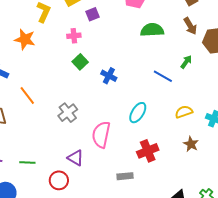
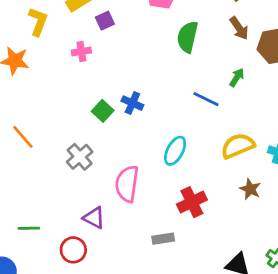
green semicircle: (152, 30) -> (187, 37), turned -70
green square: (80, 62) -> (103, 111), moved
yellow semicircle: (184, 112) -> (238, 146), size x1.4

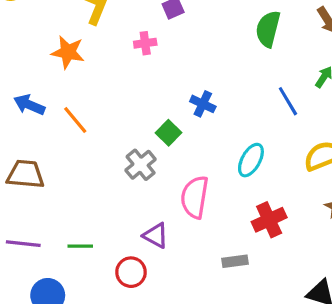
blue line: (206, 99) -> (288, 101), turned 32
green square: (103, 111) -> (168, 133), moved
orange line: (23, 137) -> (75, 120), moved

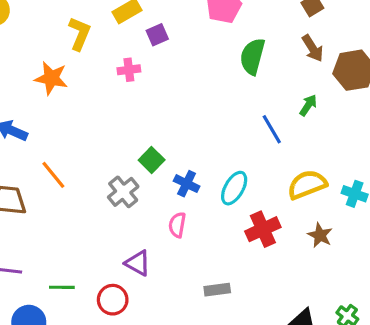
blue cross: (203, 104) -> (187, 184), moved
orange line: (75, 120) -> (53, 175), moved
pink semicircle: (195, 197) -> (177, 225), size x0.6
red cross: (269, 220) -> (263, 229), moved
green line: (80, 246) -> (62, 287), moved

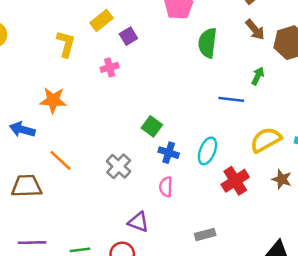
orange star: (51, 78) -> (53, 100), moved
blue line: (272, 129) -> (231, 99), turned -45
green square: (152, 160) -> (152, 126), moved

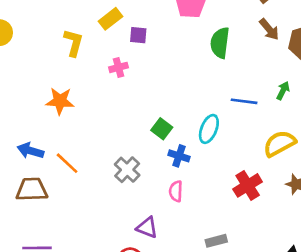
purple square: (128, 36) -> (138, 35), turned 36
green arrow: (258, 76) -> (283, 91), moved
blue arrow: (22, 129) -> (30, 151), moved
cyan ellipse: (207, 151) -> (209, 129), moved

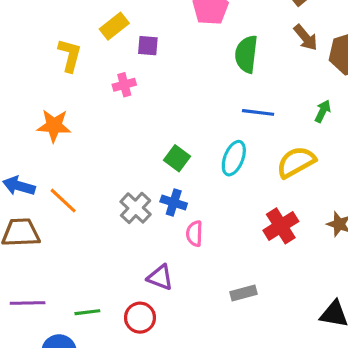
blue line: (244, 101) -> (258, 112), moved
yellow semicircle: (279, 143) -> (296, 162), moved
blue cross: (179, 156) -> (174, 202), moved

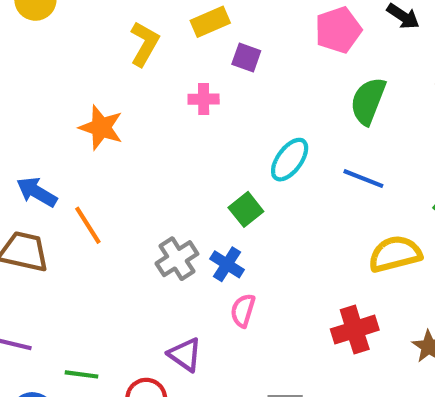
cyan ellipse: (234, 158) -> (290, 160), moved

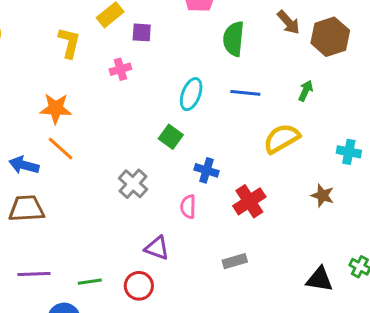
orange line: (88, 225) -> (61, 149), moved
blue cross: (227, 264) -> (206, 170), moved
red cross: (355, 330) -> (249, 201), moved

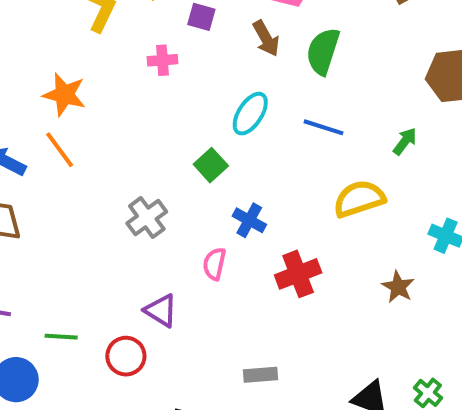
brown arrow: (288, 22) -> (266, 38), moved
gray rectangle: (235, 261) -> (260, 375), moved

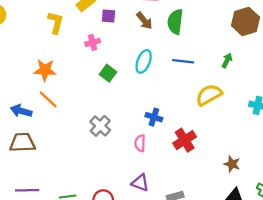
green square: (211, 165) -> (108, 73), moved
brown star: (398, 287) -> (232, 164), moved
purple triangle: (161, 311) -> (140, 183), moved

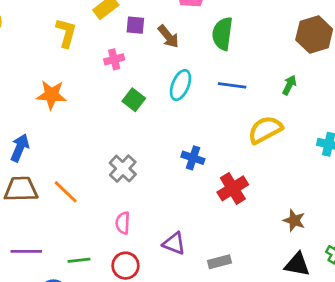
brown arrow: (144, 21) -> (168, 37), moved
orange line: (48, 99) -> (66, 192), moved
blue arrow: (21, 111) -> (20, 148), turned 96
pink semicircle: (140, 143) -> (123, 223), moved

